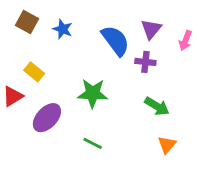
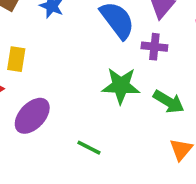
yellow rectangle: (34, 72) -> (16, 59), turned 60
green star: (93, 93) -> (121, 86), moved

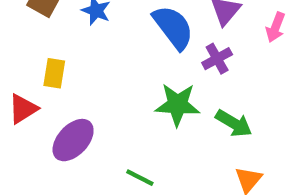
purple cross: (154, 47) -> (217, 59), turned -35

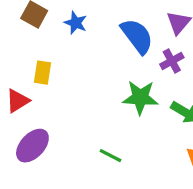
purple ellipse: (73, 140) -> (32, 146), moved

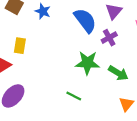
green line: (110, 156) -> (74, 96), moved

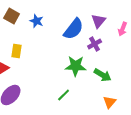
blue semicircle: (85, 20) -> (74, 29), turned 75
green line: (74, 96) -> (64, 95), turned -72

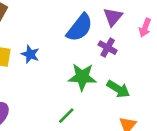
blue star: (37, 21) -> (30, 54), moved
purple cross: (95, 44) -> (108, 48), turned -32

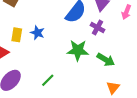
green line: (66, 116) -> (48, 80), moved

